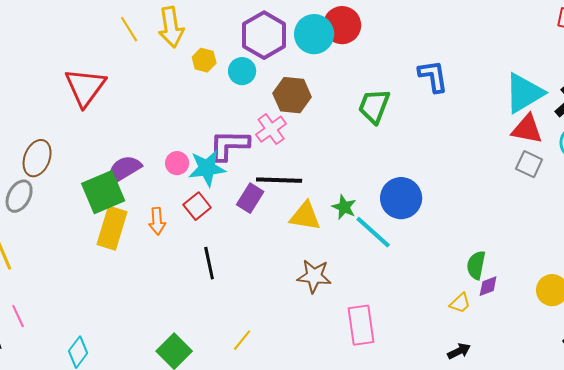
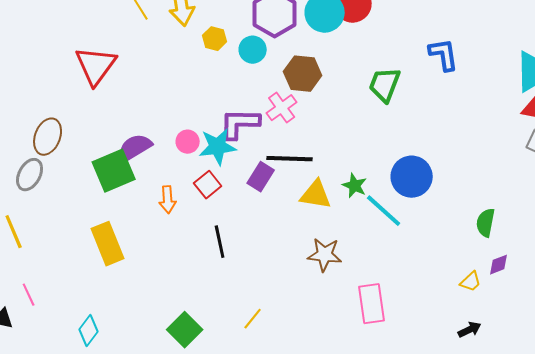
yellow rectangle: (112, 228) -> (108, 244), moved, turned -39
green semicircle: (476, 265) -> (486, 223), moved

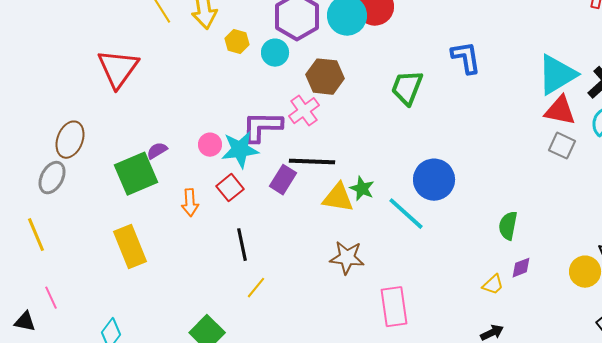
purple semicircle: (135, 148) -> (157, 151), size x0.6
green star: (355, 186) -> (362, 189), moved
yellow line: (253, 319) -> (256, 288), moved

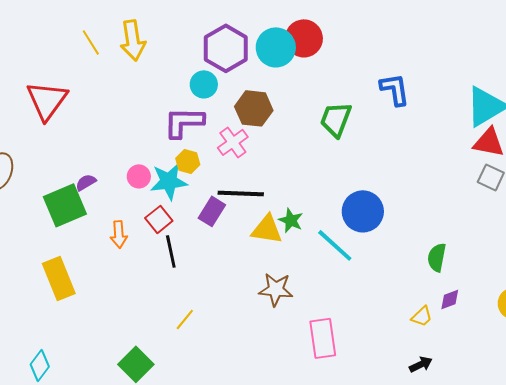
yellow hexagon: (237, 42) -> (188, 161), moved
purple L-shape: (262, 127) -> (184, 122), moved
black line: (242, 245) -> (171, 251), moved

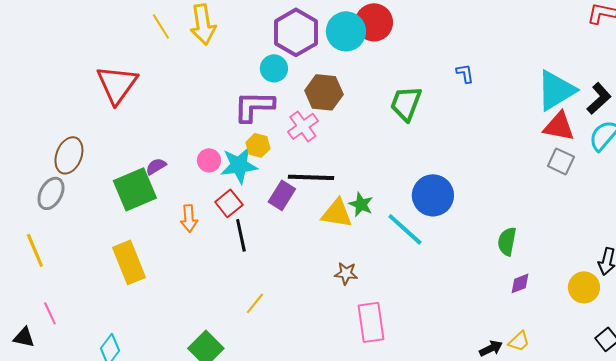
blue L-shape: (395, 89) -> (465, 73), size x0.6
brown star: (276, 289) -> (346, 273), size x0.7
yellow trapezoid: (422, 316) -> (519, 341), moved
pink rectangle: (323, 338) -> (371, 322), moved

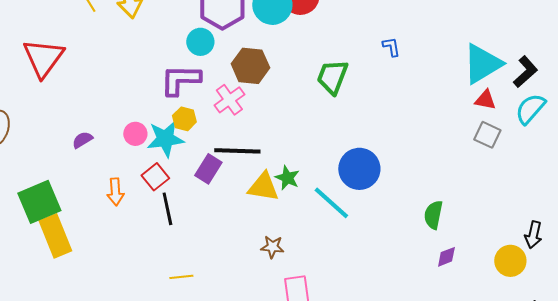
red triangle: (559, 126) -> (485, 100), size x0.7
green square: (135, 189) -> (39, 202), moved
yellow line: (255, 303) -> (181, 277), turned 45

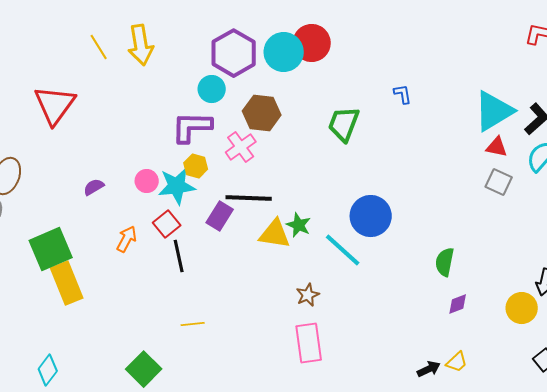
orange arrow: (115, 192) -> (127, 239), turned -148
brown star: (272, 247) -> (308, 295), moved, turned -30

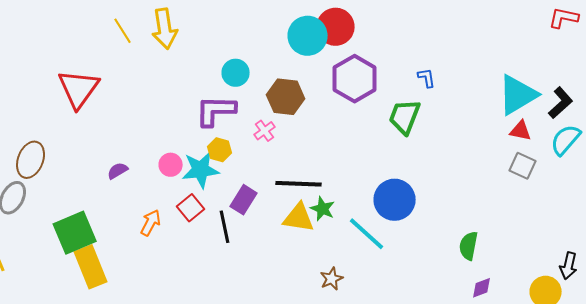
purple hexagon: (234, 53) -> (355, 79), moved
green trapezoid: (344, 124) -> (405, 117), moved
pink cross: (241, 147) -> (265, 131), size x0.7
black line: (249, 198) -> (299, 184), moved
black line: (179, 256) -> (225, 227), moved

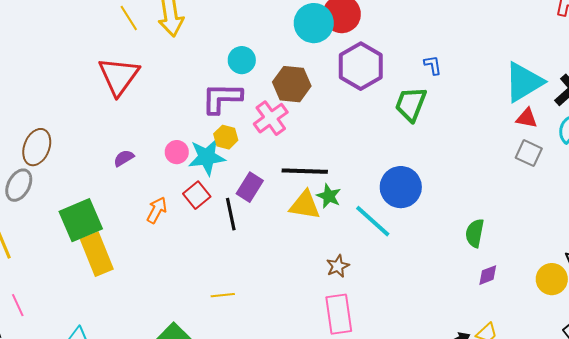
red triangle: (79, 89) -> (119, 76), moved
pink cross: (265, 131) -> (271, 118), size x1.6

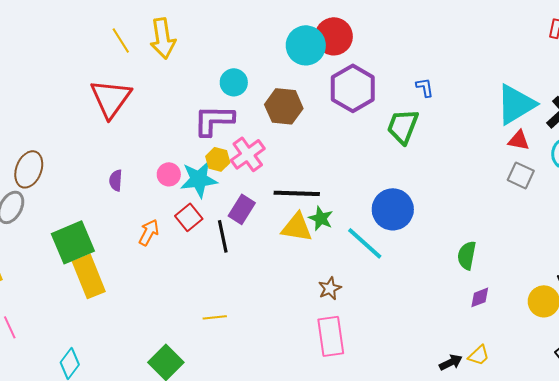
pink cross: (271, 118) -> (248, 154), moved
purple semicircle: (124, 158) -> (116, 180), turned -55

